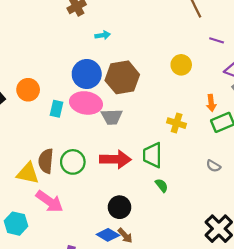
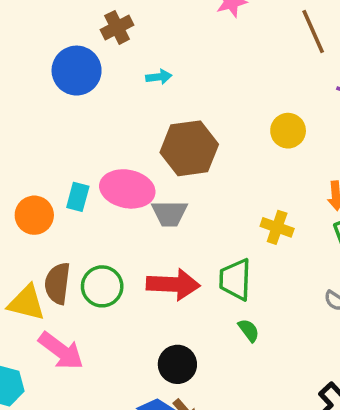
blue circle: (87, 74) -> (77, 71), moved
orange circle: (28, 90) -> (34, 215), moved

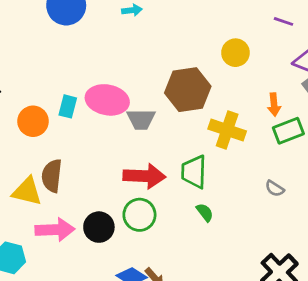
brown hexagon: (189, 148) -> (188, 90), moved
yellow cross: (277, 227) -> (227, 130), size x1.4
green circle: (102, 286) -> (139, 215), moved
pink arrow: (61, 351) -> (55, 230), turned -39
black circle: (177, 364) -> (99, 227), moved

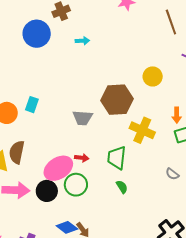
pink ellipse: (107, 100) -> (58, 168), moved, turned -48
red arrow: (144, 176) -> (82, 158), size x0.5

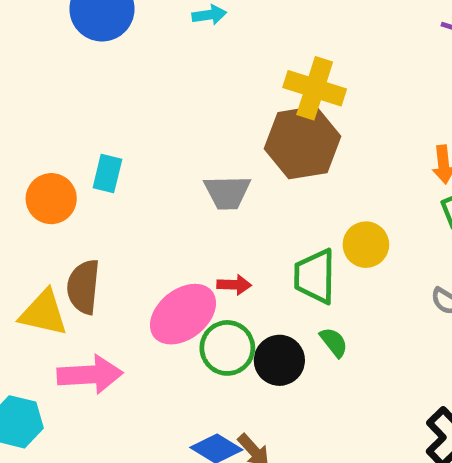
yellow circle: (153, 76) -> (366, 245), moved
yellow cross: (142, 130) -> (315, 88), moved
black circle: (47, 191) -> (279, 360), moved

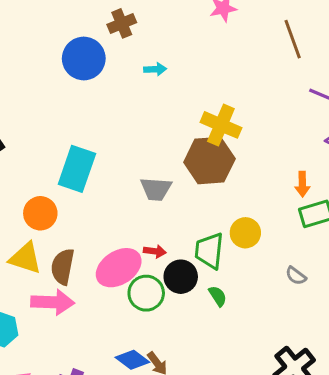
cyan rectangle: (107, 173) -> (77, 169), size x1.8
orange circle: (51, 199) -> (40, 213), moved
brown semicircle: (83, 287) -> (63, 267), moved
black circle: (279, 360) -> (181, 277), moved

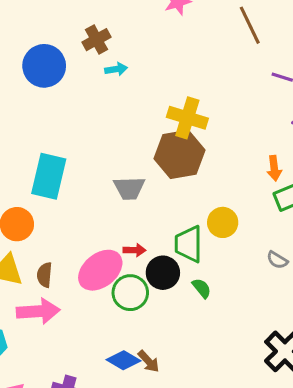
brown cross: (122, 23) -> (97, 40), moved
brown semicircle: (63, 267) -> (45, 275), size x0.7

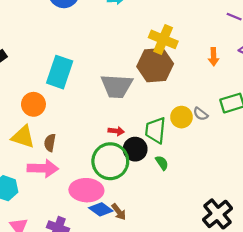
orange arrow: (274, 168) -> (214, 57), moved
gray trapezoid: (129, 188) -> (117, 86), size x1.4
gray semicircle: (277, 260) -> (201, 114), moved
pink ellipse: (100, 270) -> (86, 190), moved, turned 36
green circle: (130, 293) -> (110, 161), size x1.4

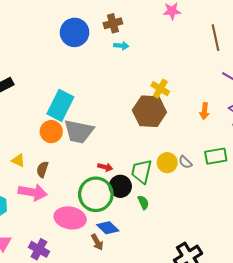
yellow cross: (163, 39) -> (160, 89), size x0.7
gray trapezoid: (117, 86) -> (79, 131), moved
orange circle: (33, 104) -> (51, 132), moved
yellow triangle: (23, 137) -> (18, 160), size x0.6
blue diamond: (101, 209) -> (108, 228), moved

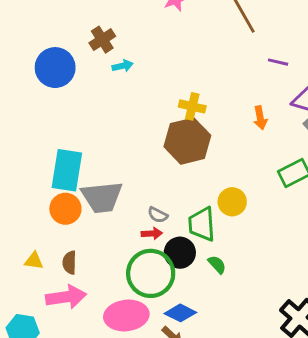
gray semicircle: (185, 162) -> (158, 215), moved

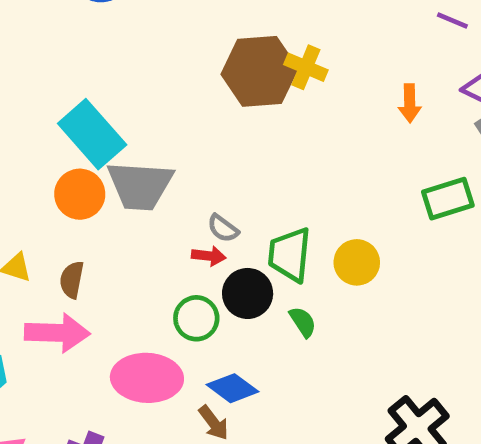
brown hexagon: (187, 141) -> (260, 71), moved
cyan rectangle: (67, 170) -> (92, 134), turned -60
yellow circle: (232, 202) -> (357, 262), moved
green circle: (151, 273) -> (196, 318), size x0.6

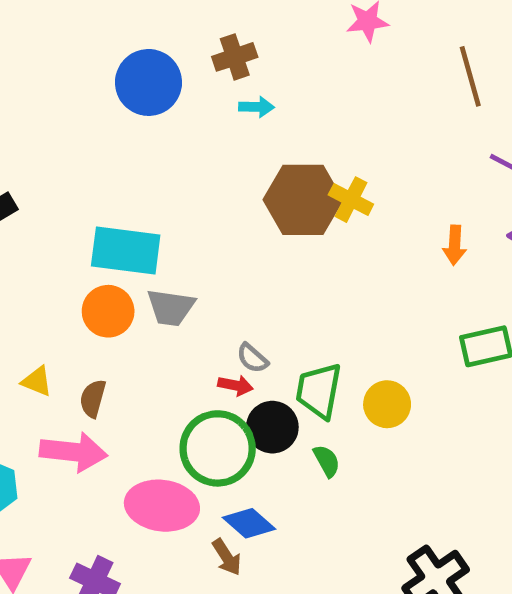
cyan rectangle: (92, 134) -> (126, 251), turned -46
gray trapezoid: (140, 186) -> (171, 307), size x0.7
green circle: (196, 318) -> (218, 448), size x1.6

